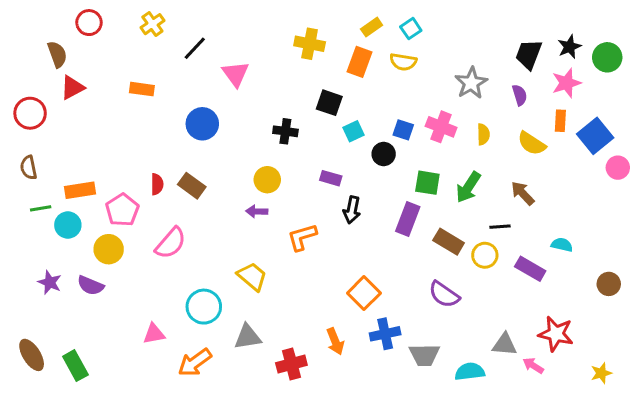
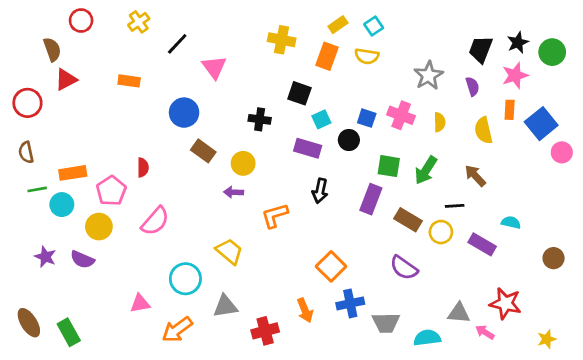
yellow semicircle: (532, 143) -> (483, 130), turned 44
purple rectangle: (331, 178) -> (308, 148), moved, size x1.4
brown rectangle: (192, 186) -> (203, 151), moved

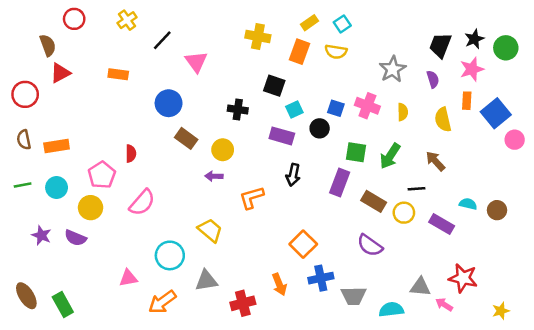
orange rectangle: (73, 173) -> (57, 146), moved
green line: (37, 189) -> (23, 185), moved
brown circle: (554, 258) -> (497, 210), moved

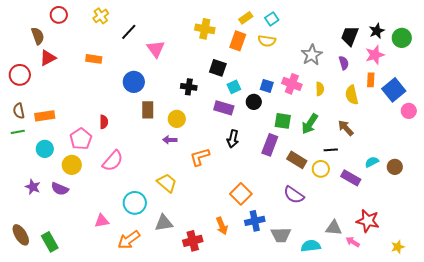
brown rectangle: (186, 138) -> (148, 110), turned 54
green line: (23, 185) -> (18, 132), moved
cyan semicircle: (468, 204) -> (372, 162), turned -40

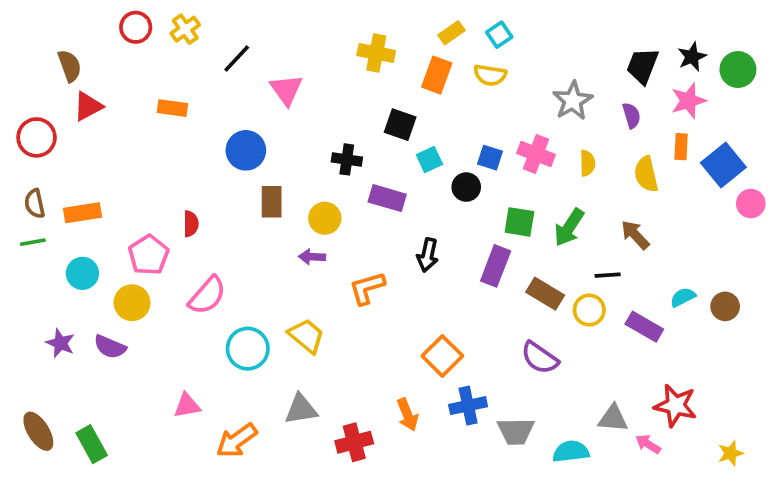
red circle: (59, 15) -> (136, 27), moved
purple rectangle: (224, 108) -> (387, 198), moved
cyan circle: (135, 203) -> (248, 349), moved

